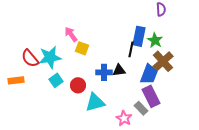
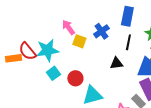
blue rectangle: (139, 36) -> (127, 16), moved
blue cross: (104, 72) -> (101, 31), moved, turned -35
orange rectangle: (16, 80) -> (13, 58), moved

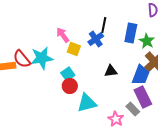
blue rectangle: (127, 16) -> (131, 33), moved
black line: (128, 42) -> (104, 25), moved
cyan square: (53, 73) -> (68, 74), moved

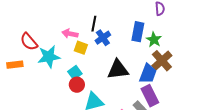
black line: (104, 25) -> (94, 24), moved
pink arrow: (63, 35) -> (70, 34), turned -42
red semicircle: (22, 59) -> (29, 42), moved
black triangle: (111, 71) -> (118, 70), size x1.6

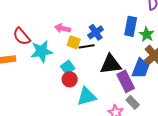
black line: (94, 24) -> (87, 46), moved, turned 70
purple rectangle: (150, 96) -> (126, 81), moved

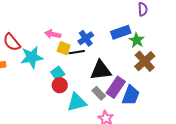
blue rectangle: (131, 26) -> (121, 32), turned 60
blue trapezoid: (141, 68) -> (131, 95), moved
purple rectangle: (126, 81) -> (116, 87), turned 60
gray rectangle: (133, 102) -> (99, 93), moved

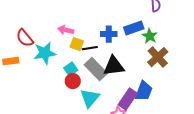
blue cross: (86, 38) -> (109, 34), moved, turned 35
purple rectangle: (116, 87) -> (128, 99), moved
gray rectangle: (99, 93) -> (96, 69), moved, size x1.6
cyan triangle: (77, 102) -> (90, 98), turned -35

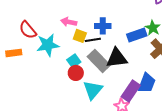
blue rectangle: (134, 28) -> (137, 35), moved
blue cross: (109, 34) -> (103, 26), moved

